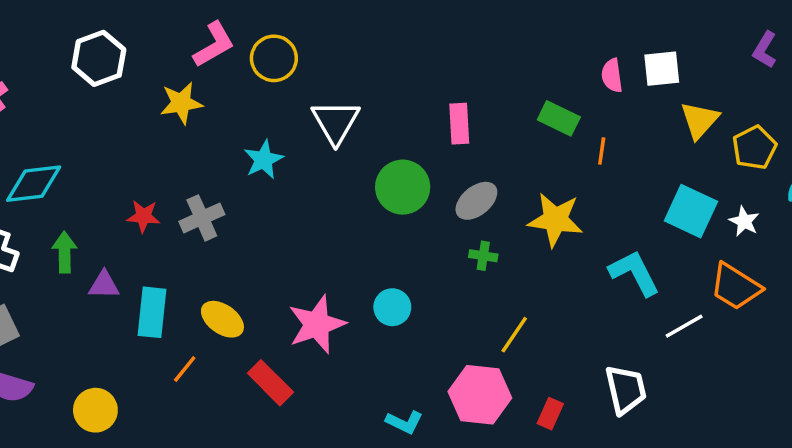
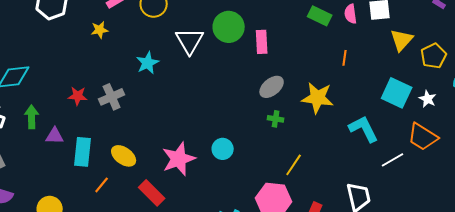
yellow star: (181, 103) -> (100, 30), size x0.7
green rectangle: (559, 118) -> (320, 16), moved
green circle: (403, 187) -> (229, 27), moved

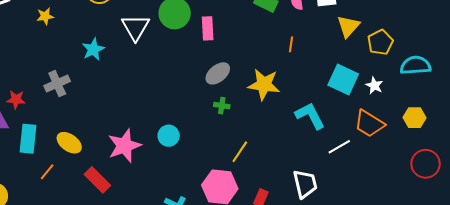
red star: (78, 96) -> (16, 100), moved

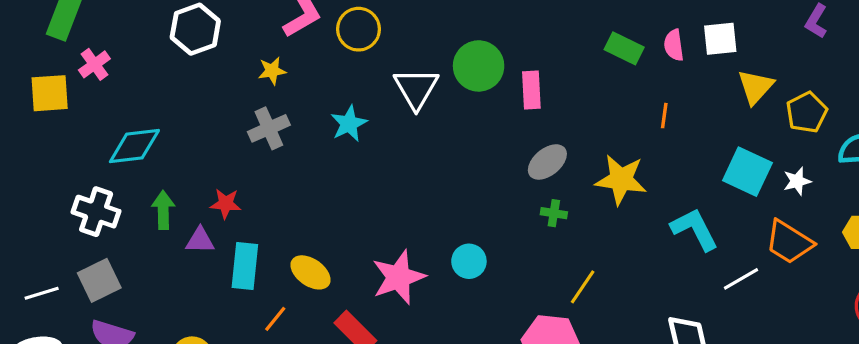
gray cross: (57, 83) -> (269, 128), moved
white star: (374, 85) -> (797, 181), turned 30

